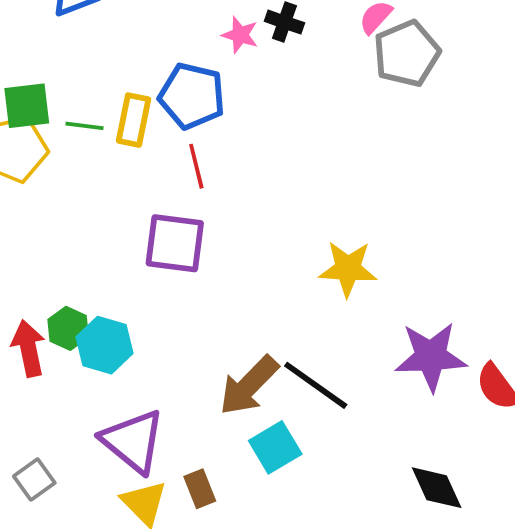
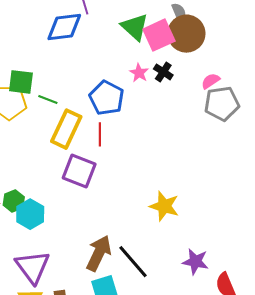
yellow rectangle: (134, 120) -> (66, 129), moved, size x1.4
purple star: (431, 357) -> (195, 262), size x0.7
brown arrow: (249, 386) -> (99, 253), turned 147

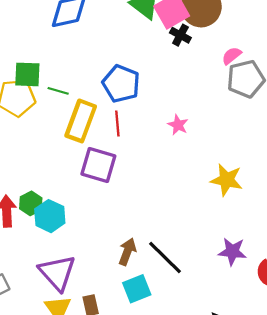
black cross: (163, 72) -> (180, 35), moved
pink star: (139, 73) -> (178, 125), moved
yellow star: (164, 206) -> (227, 180), moved
brown arrow: (99, 253) -> (127, 252), size x0.7

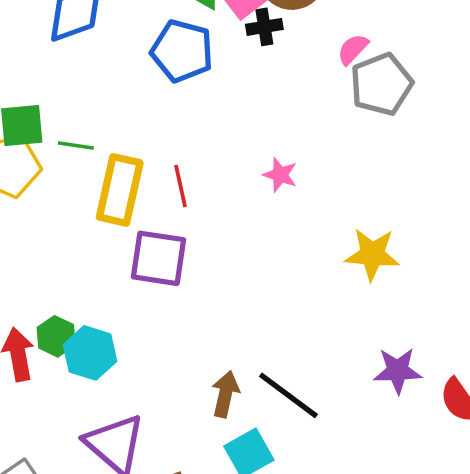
black cross: (180, 35) -> (264, 27), turned -30
blue pentagon: (121, 84) -> (182, 51), moved

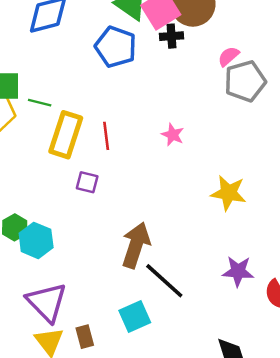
purple square: (158, 258) -> (87, 182), size x0.6
brown arrow: (225, 394) -> (136, 245), moved, size x1.5

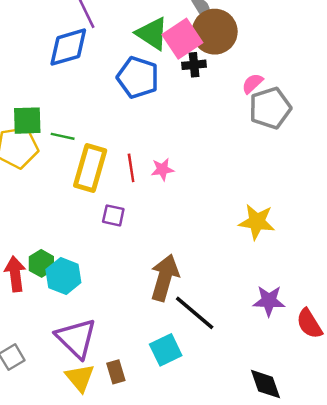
pink star: (173, 135) -> (162, 169), moved, turned -30

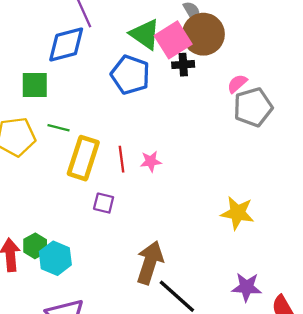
green square: (27, 121) -> (35, 85), moved

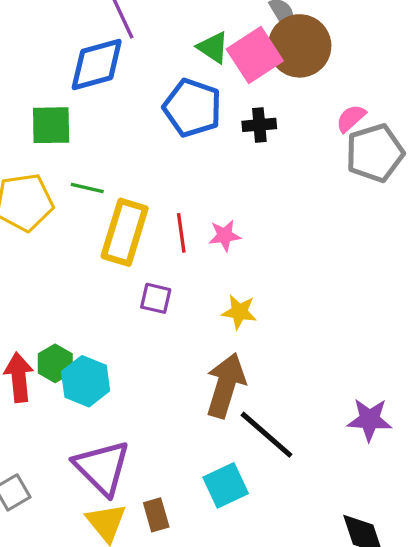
green triangle: (145, 34) -> (213, 47), size x0.7
black cross: (183, 65) -> (259, 125), moved
yellow star: (237, 213) -> (239, 312), moved, size x0.7

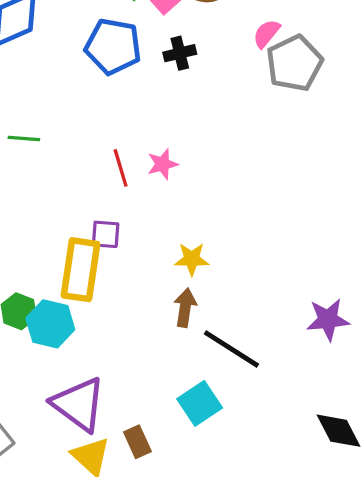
yellow rectangle: (125, 232) -> (80, 270), moved
yellow star: (239, 312) -> (192, 259), moved
brown arrow: (226, 385) -> (185, 308), size x0.6

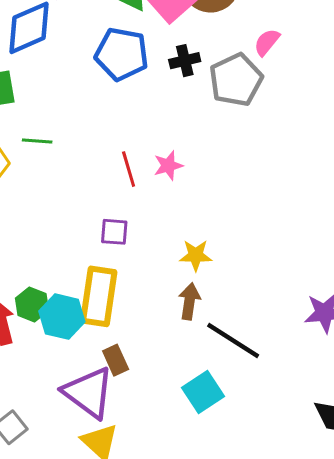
gray pentagon: (294, 63) -> (236, 80), moved
yellow rectangle: (80, 270) -> (99, 296), moved
brown rectangle: (137, 442) -> (116, 360), moved

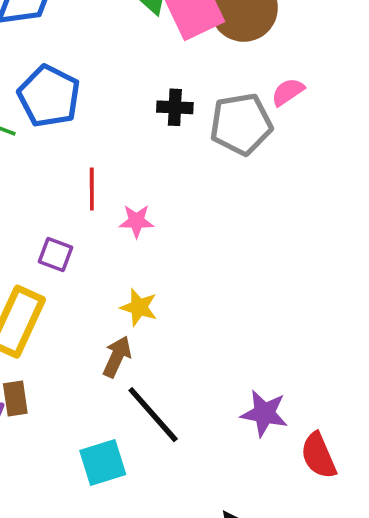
blue pentagon: (122, 54) -> (49, 96), moved
black cross: (185, 61) -> (175, 107), moved
pink star: (168, 166) -> (136, 221), moved

